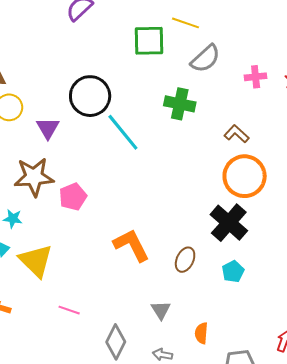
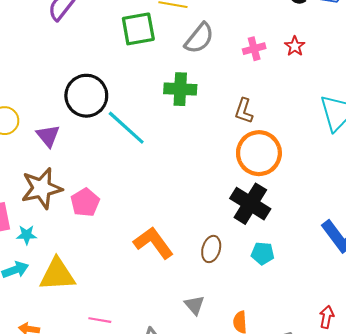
brown L-shape: (237, 134) -> (244, 111), turned -105
yellow triangle: (36, 261) -> (57, 275), turned -39
cyan pentagon: (233, 271) -> (263, 253), turned -30

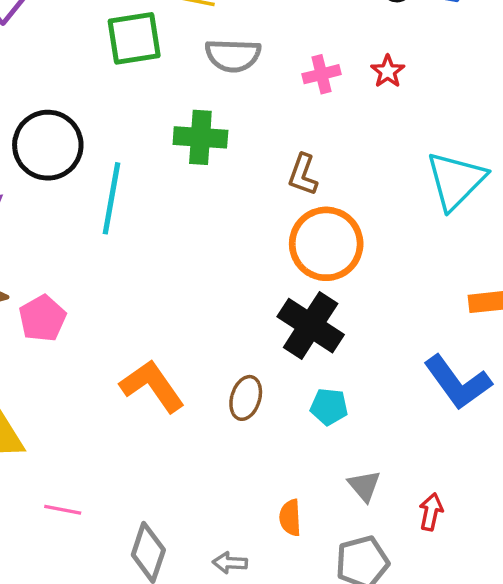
gray semicircle: (199, 38) -> (233, 55), turned 52
cyan line: (126, 128) -> (112, 198), turned 57
gray triangle: (194, 305) -> (364, 486), moved

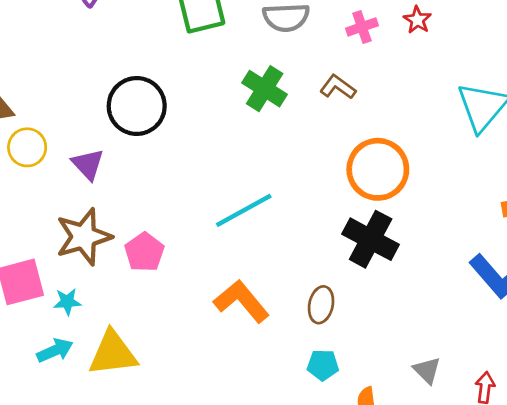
green cross: (200, 137) -> (265, 89), turned 33
brown L-shape: (303, 175) -> (338, 87), moved, turned 111
cyan line: (112, 198) -> (244, 210), moved, turned 56
cyan pentagon: (329, 407) -> (323, 365), moved

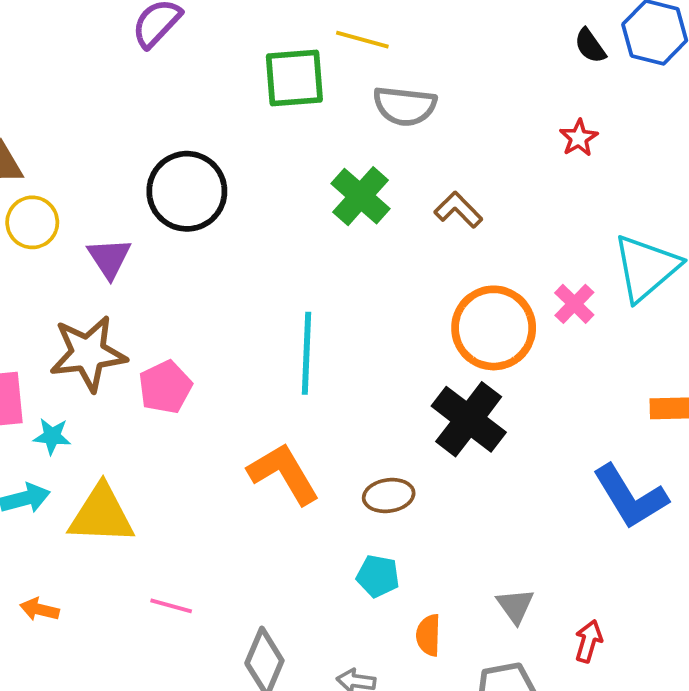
pink cross: (362, 27) -> (574, 304), moved, turned -36
cyan line: (244, 210) -> (306, 353), turned -68
brown ellipse: (321, 305) -> (389, 496), turned 60

